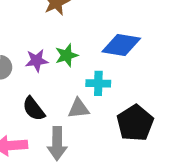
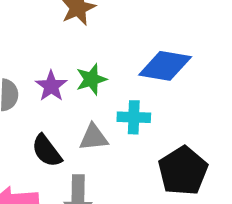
purple star: (37, 61) -> (51, 86), turned -30
gray triangle: (79, 108) -> (94, 137), moved

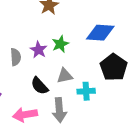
cyan cross: (134, 117) -> (86, 91), moved
black pentagon: (183, 171) -> (114, 67), moved

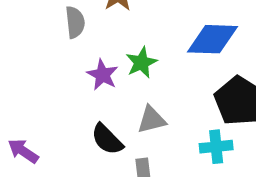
gray semicircle: (16, 57) -> (75, 22), moved
cyan cross: (86, 91) -> (216, 147), moved

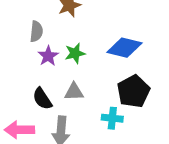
gray semicircle: (75, 22) -> (36, 31), moved

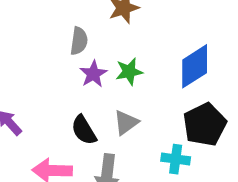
blue diamond: (124, 48) -> (195, 66), turned -48
gray triangle: (74, 92) -> (126, 123), turned -36

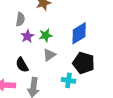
gray triangle: (126, 123) -> (49, 55), moved
black pentagon: (205, 124) -> (84, 63), turned -30

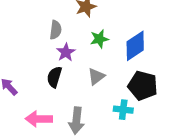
green star: (46, 35) -> (99, 39), moved
black semicircle: (22, 65) -> (54, 77), moved, turned 49

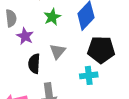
black semicircle: (54, 77) -> (34, 64), moved

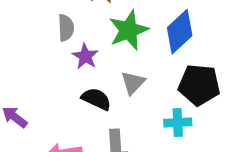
green star: (52, 17) -> (129, 30), size x1.5
black semicircle: (34, 64) -> (96, 99), turned 108

